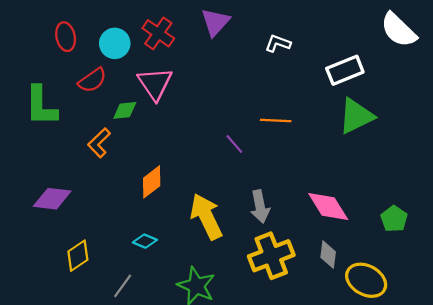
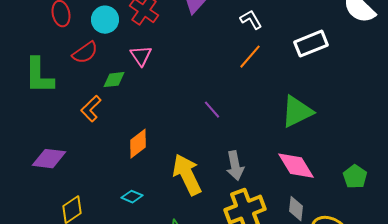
white L-shape: (278, 43) -> (251, 20), turned 40
pink triangle: (155, 84) -> (141, 56), size x0.7
green triangle: (356, 116) -> (297, 112), moved
orange line: (276, 120) -> (250, 57), moved, turned -52

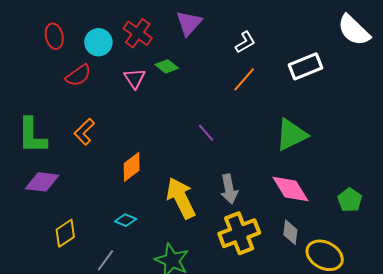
white L-shape: (251, 20) -> (245, 42), turned 90
green L-shape: (39, 76) -> (32, 136), moved
green diamond: (114, 80) -> (167, 66), moved, turned 45

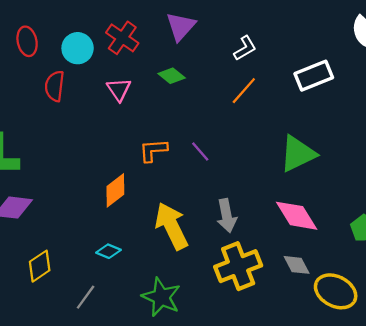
green diamond: (167, 66) -> (172, 76), moved
red semicircle: (78, 75) -> (55, 86), turned 132
orange L-shape: (84, 132) -> (153, 150), moved, turned 40
gray diamond: (290, 232) -> (297, 265), turned -35

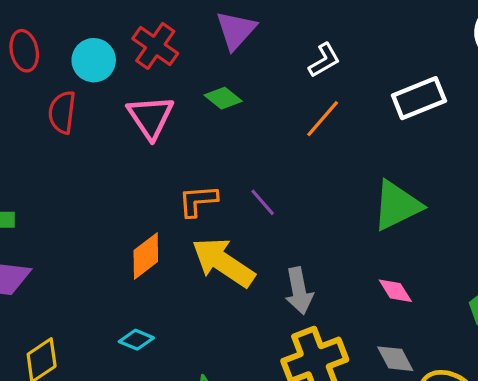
pink triangle: (119, 89) -> (151, 117), size x1.4
pink diamond: (297, 216) -> (395, 291), size x0.6
yellow arrow: (172, 226) -> (223, 262), moved, turned -30

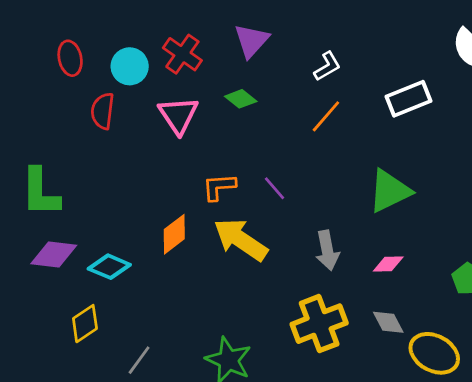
gray arrow: (299, 291) -> (327, 250), moved
pink diamond: (395, 291) -> (388, 264), turned -60
cyan diamond: (136, 340) -> (109, 267), moved, size x1.4

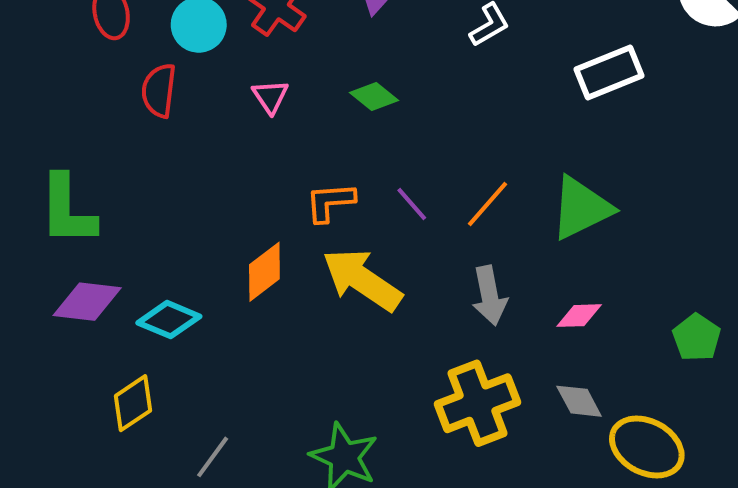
green diamond: (241, 99) -> (374, 96), moved
pink triangle: (178, 115) -> (270, 96), size x0.6
orange line: (326, 116) -> (487, 204), moved

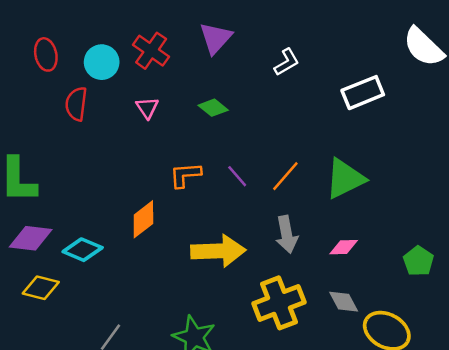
yellow arrow: (362, 280) -> (218, 251), moved, turned 144
yellow diamond: (133, 403) -> (41, 288), moved, turned 48

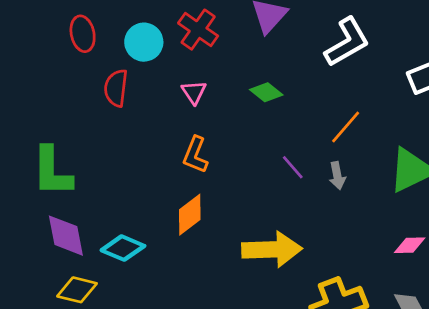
white L-shape: (287, 62) -> (347, 42), size x1.6
orange L-shape: (185, 175) -> (195, 155), moved, turned -64
orange line: (285, 176) -> (346, 127), moved
gray arrow: (287, 234) -> (337, 176), moved, size x0.7
purple diamond: (31, 238) -> (66, 236), turned 72

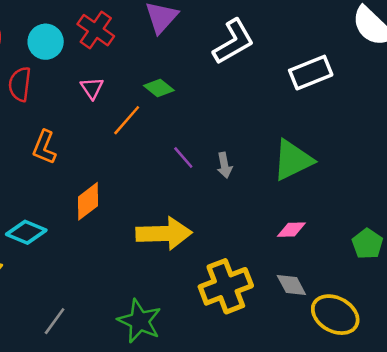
orange line: (346, 127) -> (127, 120), moved
orange L-shape: (195, 155) -> (44, 147), moved

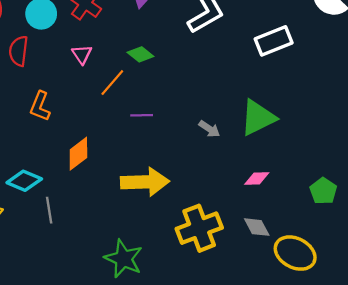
purple line: (183, 158) -> (142, 115), moved, turned -50
gray arrow: (224, 165) -> (209, 129), moved, turned -45
gray line: (55, 321) -> (49, 210), moved, turned -45

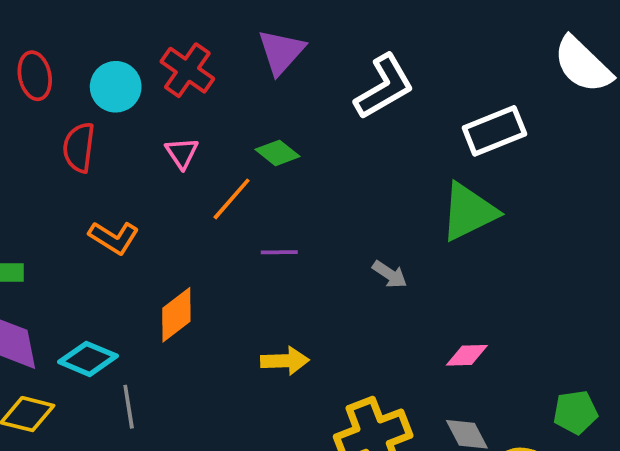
orange L-shape: (40, 106) -> (114, 238), turned -80
green triangle: (258, 118) -> (469, 212), moved
yellow arrow: (145, 182) -> (285, 361), size x0.6
green pentagon: (323, 191) -> (575, 412), moved, turned 30

